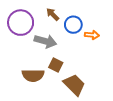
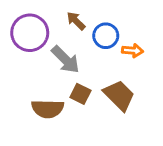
gray arrow: (45, 41) -> (66, 60), turned 30
brown trapezoid: (74, 85) -> (119, 95), moved

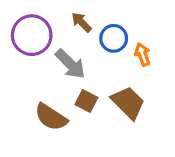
orange arrow: (133, 51) -> (143, 54), turned -114
brown semicircle: (48, 109) -> (51, 117), turned 32

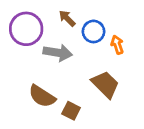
gray arrow: (70, 64) -> (58, 53), turned -36
brown square: (86, 101) -> (71, 111), moved

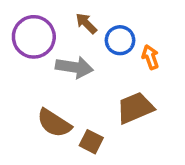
brown trapezoid: (105, 84) -> (135, 108), turned -68

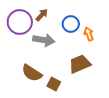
brown arrow: (86, 23) -> (42, 15), moved, turned 88

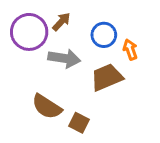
brown trapezoid: (80, 64) -> (107, 77), moved

